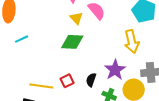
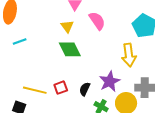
yellow triangle: (76, 18) -> (67, 26), moved
green diamond: (72, 42) -> (70, 49), turned 55

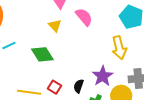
green diamond: (70, 49) -> (42, 54), moved
red square: (61, 88) -> (55, 87), turned -32

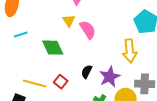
pink semicircle: (84, 17) -> (88, 30), moved
black semicircle: (79, 86) -> (87, 72), moved

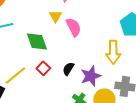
red square: (61, 82) -> (43, 68), moved
yellow line: (35, 84) -> (15, 76), turned -60

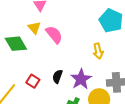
green diamond: (37, 42) -> (16, 44), moved
yellow arrow: (113, 52) -> (98, 51), size x0.7

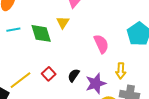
pink semicircle: (54, 35) -> (101, 44), moved
yellow arrow: (98, 51) -> (121, 71), moved

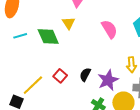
pink semicircle: (101, 44) -> (109, 29), moved

